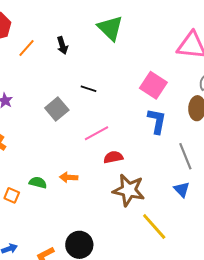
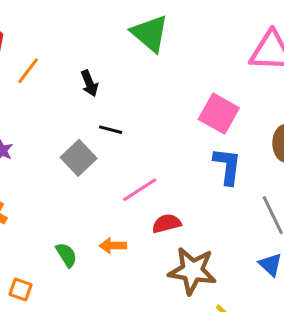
black arrow: (62, 45) -> (89, 83), moved
black line: (88, 89) -> (111, 130), moved
orange arrow: (69, 177) -> (113, 246), moved
green semicircle: (38, 183) -> (66, 255), moved, turned 48

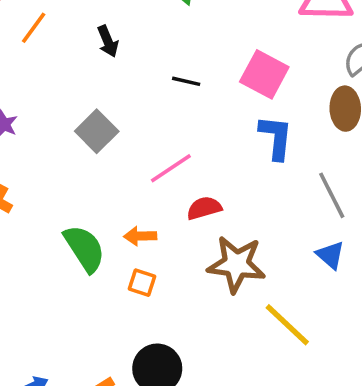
black line: (111, 130) -> (186, 81), moved
green semicircle: (66, 255) -> (84, 248), size x1.6
orange square: (20, 289) -> (142, 283), moved

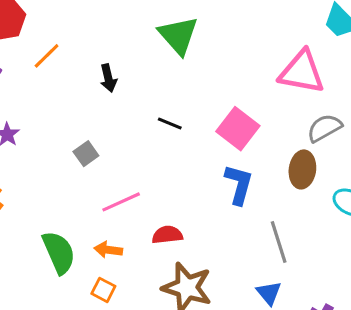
gray square: (97, 131) -> (86, 154), size x0.7
pink line: (171, 168) -> (121, 202), moved

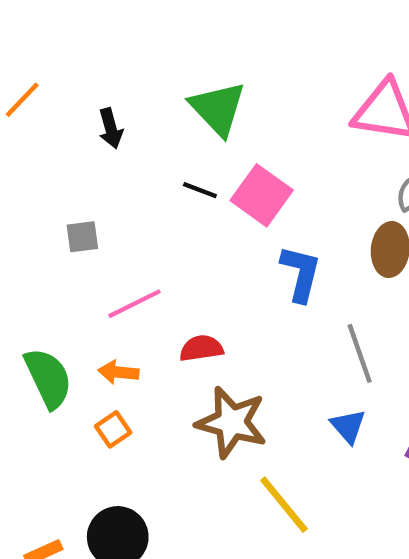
green triangle: (178, 35) -> (218, 108), moved
pink square: (238, 129) -> (262, 195), moved
gray square: (86, 154) -> (82, 237), turned 30
orange square: (103, 290) -> (113, 429), turned 30

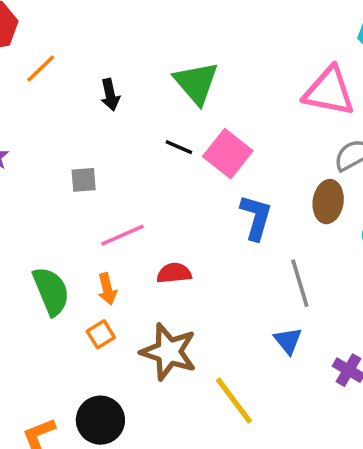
orange arrow: (118, 372) -> (107, 289), turned -112
brown star: (232, 422) -> (169, 352), moved

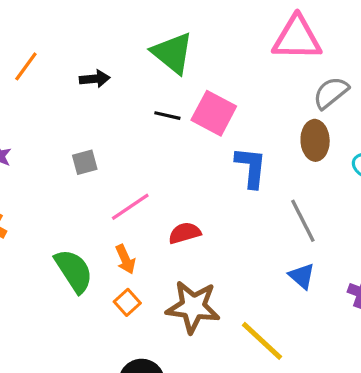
black arrow: (110, 95) -> (95, 79), turned -72

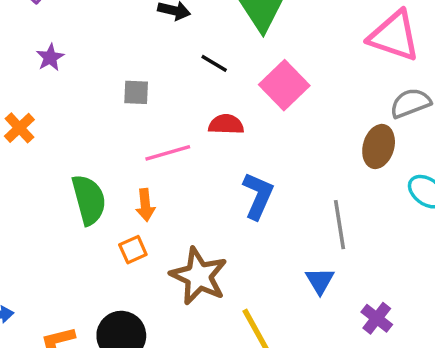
black line: (167, 116) -> (214, 63), moved
blue L-shape: (251, 167) -> (258, 196), moved
red semicircle: (185, 233) -> (226, 124), moved

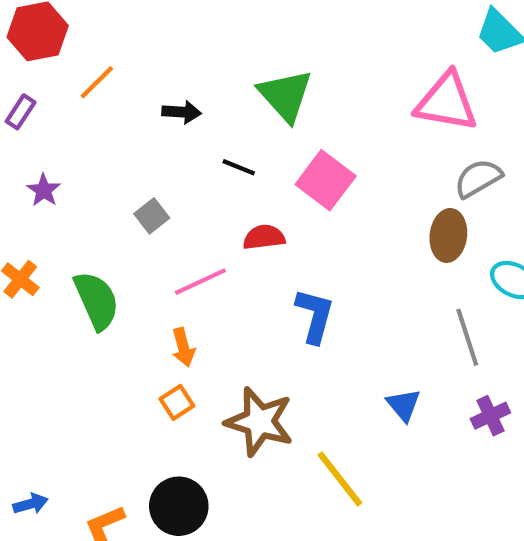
gray square: (136, 92) -> (152, 216), turned -32
green semicircle: (89, 200) -> (97, 301), moved
gray line: (339, 225) -> (467, 337), moved
purple cross: (377, 318) -> (490, 416), moved, turned 36

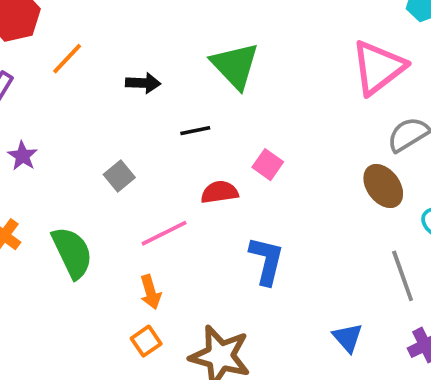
pink triangle: (446, 102) -> (378, 67), turned -46
black line: (239, 167) -> (195, 131), turned -32
pink square: (326, 180) -> (268, 165), moved, size x0.6
brown ellipse: (448, 235) -> (383, 186), turned -42

